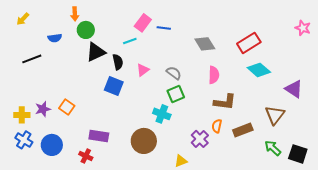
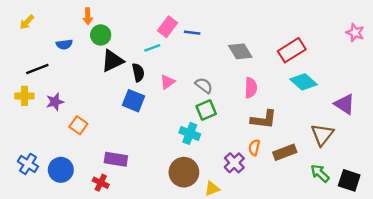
purple star: (43, 109) -> (55, 102), moved
yellow cross: (22, 115) -> (24, 96), moved
brown circle: (144, 141) -> (184, 172), moved

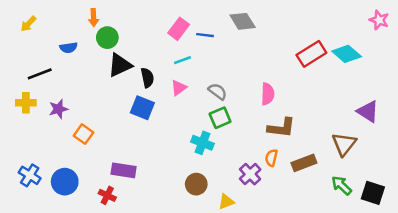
pink star: (355, 33) -> (379, 20), moved
cyan line: (152, 48) -> (182, 60), moved
gray diamond: (240, 51) -> (243, 21), moved
cyan diamond: (304, 82) -> (347, 54), moved
brown circle: (184, 172) -> (196, 184), size x0.7

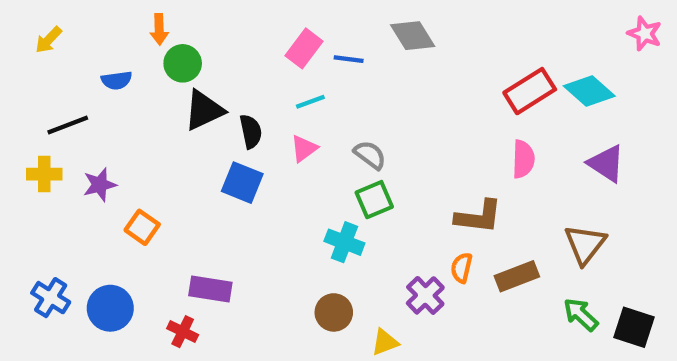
pink semicircle: (268, 94) -> (523, 159), moved
purple triangle: (368, 111) -> (606, 163), moved

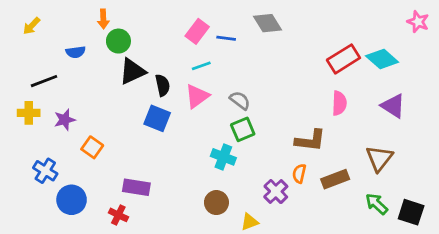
pink triangle: (304, 149) -> (197, 96), size x1.4
blue cross: (51, 298) -> (45, 171), moved

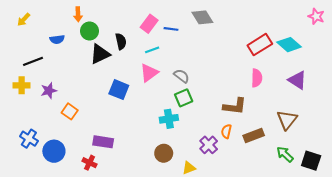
black semicircle: (163, 85) -> (121, 41), moved
cyan cross: (223, 157) -> (169, 119), turned -30
blue cross: (45, 171) -> (29, 139), moved

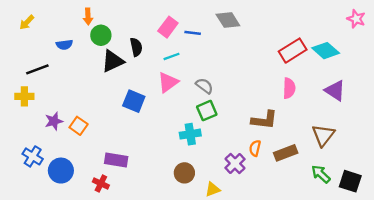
purple star: (49, 91) -> (54, 121), moved

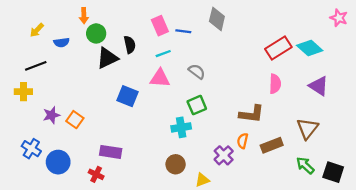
gray diamond: (228, 20) -> (217, 19), turned 45
yellow arrow: (27, 22) -> (37, 30), moved
pink rectangle: (168, 27) -> (160, 26), turned -60
pink triangle: (168, 82) -> (160, 78), turned 40
gray semicircle: (204, 86) -> (197, 71), moved

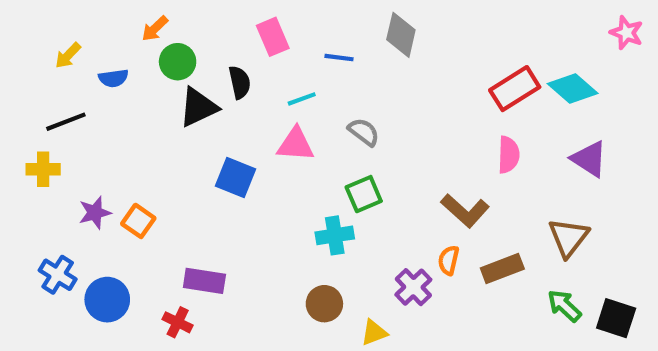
orange arrow: (84, 16) -> (155, 29), turned 48
pink rectangle: (160, 26) -> (273, 37), moved
brown L-shape: (252, 114) -> (465, 211), turned 35

